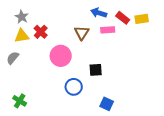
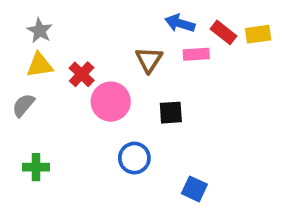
red cross: (41, 32) -> (82, 74), moved
black square: (96, 70) -> (171, 113), moved
green cross: (20, 101) -> (36, 167), moved, turned -32

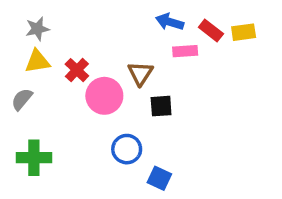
gray star: (40, 31) -> (37, 29), turned 30
brown triangle: (149, 60) -> (140, 73), moved
green cross: (36, 167) -> (34, 158), size x1.4
blue square: (194, 189) -> (159, 178), moved

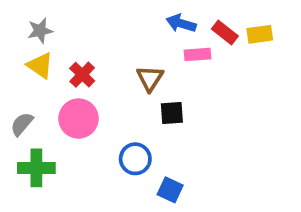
yellow triangle: (37, 61) -> (40, 65), turned 44
pink circle: (104, 96) -> (79, 119), moved
gray semicircle: (22, 99) -> (22, 124), moved

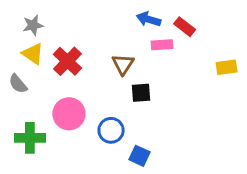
yellow rectangle: (260, 34) -> (227, 67), moved
red cross: (82, 75) -> (67, 61), size x1.4
pink circle: (79, 119) -> (69, 114), moved
gray semicircle: (22, 124) -> (18, 84), moved, turned -80

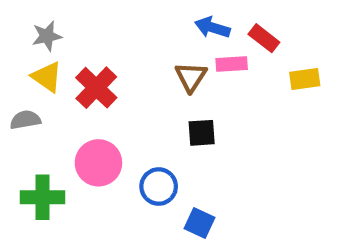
brown triangle: (123, 64) -> (191, 77), moved
yellow rectangle: (227, 67) -> (305, 79), moved
gray semicircle: (18, 84) -> (25, 120), turned 120

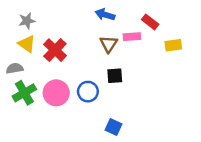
blue arrow: (212, 27) -> (105, 15), moved
blue circle: (159, 187) -> (88, 92), moved
green cross: (43, 197) -> (24, 93), moved, turned -30

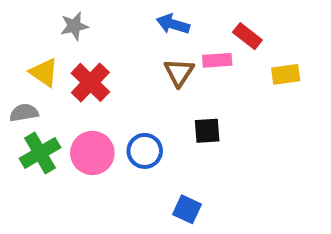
gray star: (27, 21) -> (74, 26), moved
black square: (115, 76) -> (207, 131), moved

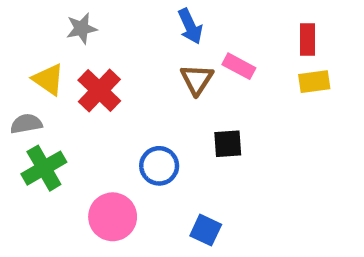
blue arrow: (173, 24) -> (190, 26), turned -132
red rectangle: (247, 36) -> (308, 40), moved, turned 52
pink rectangle: (217, 60) -> (239, 66), turned 32
pink circle: (92, 153) -> (113, 217), moved

